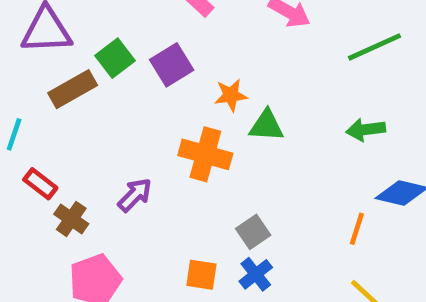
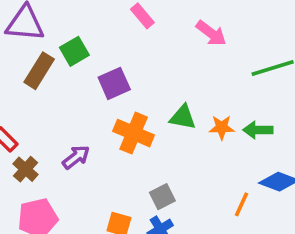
purple square: (172, 65) -> (114, 83), moved
brown rectangle: (73, 89) -> (39, 71), turned -36
orange star: (231, 95) -> (222, 127), moved

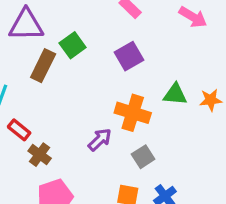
purple square: (114, 83) -> (129, 56), moved
purple arrow: (76, 157) -> (100, 140), moved
gray square: (162, 197) -> (143, 157), moved

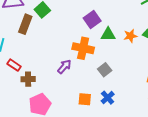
purple square: (129, 56) -> (92, 20), moved
brown cross: (40, 155) -> (28, 79), turned -32
gray square: (143, 157) -> (105, 70), moved

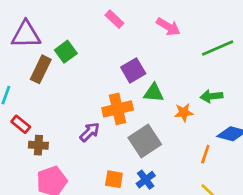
orange star: (130, 36) -> (184, 112), moved
orange cross: (83, 48) -> (118, 109), turned -30
gray square: (105, 70) -> (145, 141), size x1.6

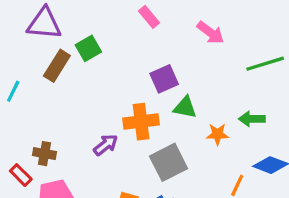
red rectangle: (21, 124) -> (21, 175), moved

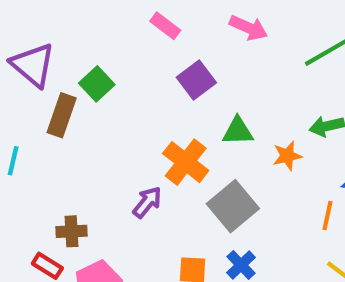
purple triangle: (44, 24) -> (33, 65), turned 48
purple square: (164, 79) -> (196, 80), moved
orange cross: (141, 122) -> (186, 162), turned -32

